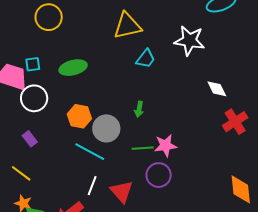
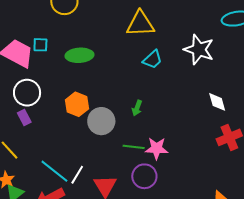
white circle: (34, 98) -> (27, 93), moved
cyan line: (90, 152) -> (54, 171), moved

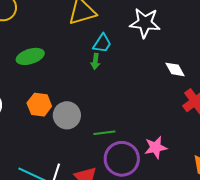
green arrow: (137, 108) -> (95, 61), moved
pink star: (157, 148) -> (156, 147), moved
purple circle: (144, 176) -> (122, 159), size x1.4

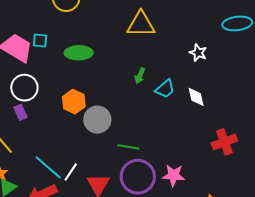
white star: (145, 23) -> (198, 53), size x0.6
cyan trapezoid: (102, 43) -> (165, 89), moved
white diamond: (175, 69) -> (196, 97), moved

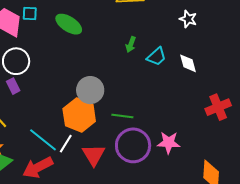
green ellipse: (79, 53) -> (69, 24), turned 36
orange hexagon: (74, 102) -> (79, 115), moved, size x1.4

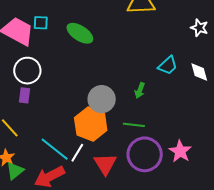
green arrow: (131, 44) -> (140, 90), moved
purple rectangle: (13, 86) -> (25, 95), turned 35
pink star: (169, 143) -> (180, 151), turned 30

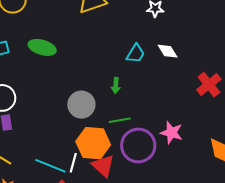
orange hexagon: (91, 124) -> (93, 143), moved

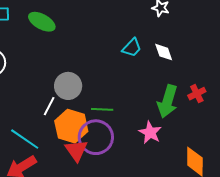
green arrow: (116, 85) -> (167, 101), moved, size x2.0
red cross: (209, 85) -> (197, 94), size x0.7
purple circle: (138, 145) -> (96, 137), moved
white line: (73, 163) -> (49, 106), moved

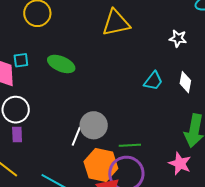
white diamond: (164, 52) -> (185, 82), turned 35
white line: (49, 106) -> (76, 136), moved

